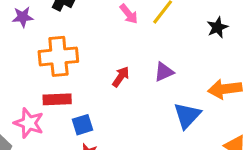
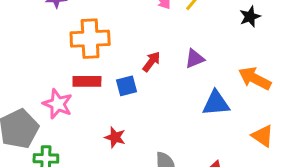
orange arrow: (225, 89) -> (255, 78), turned 32
blue triangle: (187, 115) -> (216, 103), turned 40
blue square: (82, 125) -> (127, 86), moved

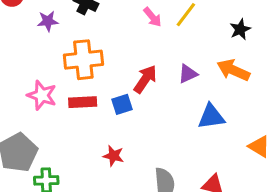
red arrow: (151, 62) -> (145, 79), size x1.4
orange arrow: (255, 78) -> (233, 70), moved
pink star: (58, 104) -> (42, 95), moved

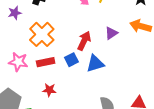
orange cross: (83, 60) -> (42, 34), turned -30
blue triangle: (211, 117) -> (95, 64), moved
red star: (113, 156) -> (49, 90), moved

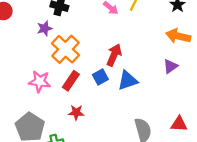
purple star: (15, 13) -> (45, 28), moved
purple triangle: (111, 33) -> (170, 66), moved
red rectangle: (46, 62) -> (71, 81), turned -42

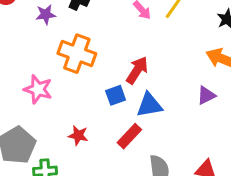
purple star: (45, 28) -> (46, 15), moved
orange cross: (66, 49) -> (77, 54), turned -32
red rectangle: (71, 81) -> (129, 136), moved

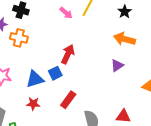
orange cross: (77, 54) -> (19, 38), moved, size x0.7
blue triangle: (149, 105) -> (35, 79), moved

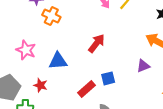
blue square: (55, 73) -> (108, 78), moved
red star: (33, 104) -> (40, 85), moved

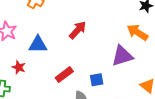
purple triangle: (143, 66) -> (122, 56), size x1.6
blue square: (108, 78) -> (97, 80), moved

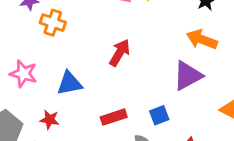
red rectangle: (64, 75) -> (114, 117), turned 30

